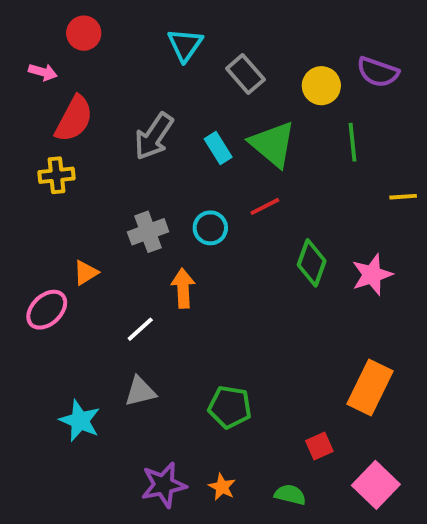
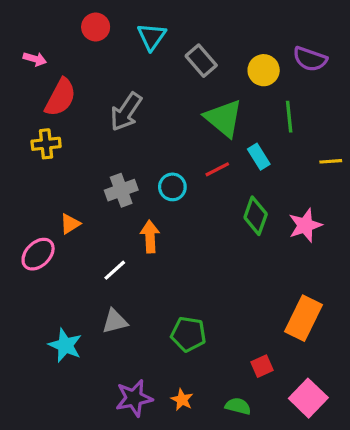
red circle: (84, 33) -> (96, 27), moved
cyan rectangle: (218, 148) -> (259, 157), moved

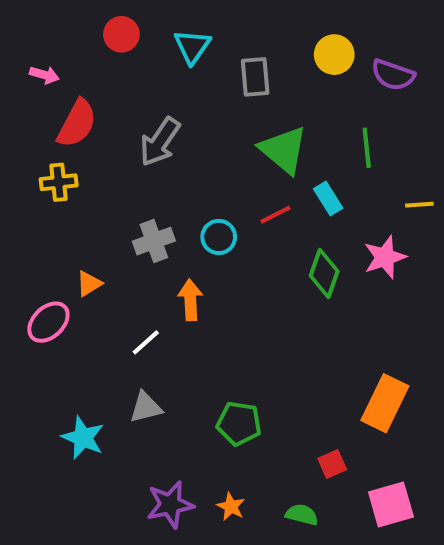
gray rectangle: (201, 61) -> (255, 77), turned 36
yellow circle: (264, 70) -> (334, 55), moved
pink star: (305, 225) -> (385, 257), moved
pink square: (308, 398) -> (391, 504), turned 30

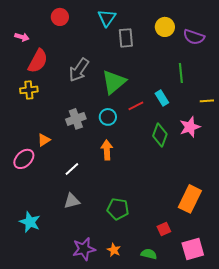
cyan triangle: (192, 46) -> (107, 18), moved
green triangle: (284, 150) -> (114, 82), moved, turned 40
orange arrow: (190, 300) -> (107, 150), moved
cyan star: (83, 438) -> (30, 222), moved

